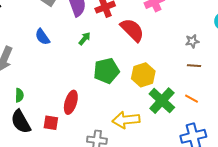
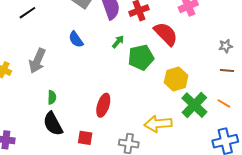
green pentagon: (106, 71) -> (141, 57), moved
red square: (51, 123) -> (85, 138), moved

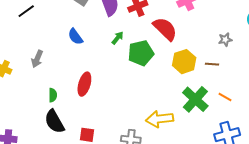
gray arrow: (37, 61) -> (37, 59), size x0.7
brown line: (227, 71) -> (212, 64), moved
yellow hexagon: (176, 79) -> (184, 62), moved
red ellipse: (103, 105) -> (84, 84), moved

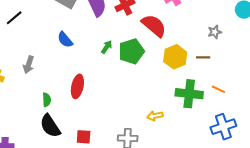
green arrow: (118, 38) -> (107, 47), moved
green cross: (195, 99) -> (189, 94), turned -32
yellow arrow: (160, 119) -> (155, 116), size x0.6

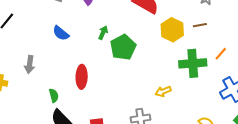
green pentagon: (131, 51) -> (123, 47), moved
orange line: (218, 89) -> (221, 54), turned -64

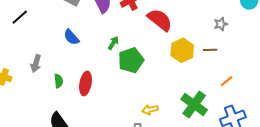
green cross: (193, 63) -> (194, 105), moved, turned 32
yellow arrow: (163, 91) -> (150, 110), moved
green semicircle: (54, 96) -> (59, 81), moved

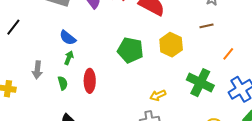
green arrow: (113, 43) -> (69, 58), moved
yellow hexagon: (182, 50) -> (171, 45), moved
green pentagon: (131, 60) -> (130, 50), turned -30

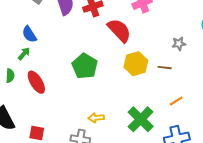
yellow hexagon: (171, 45) -> (136, 64), moved
red ellipse: (90, 81) -> (36, 82), turned -50

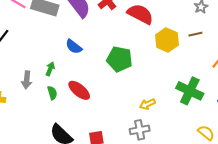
blue semicircle: (29, 34) -> (74, 47), moved
green arrow: (24, 54) -> (50, 69), moved

